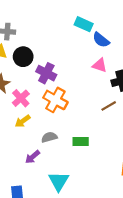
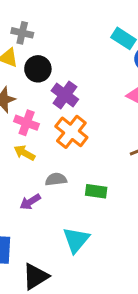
pink cross: (21, 98) -> (27, 123), turned -36
yellow arrow: (23, 121) -> (24, 153), turned 56
cyan triangle: (59, 181) -> (76, 240), moved

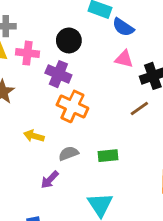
black circle: (38, 69) -> (69, 40), moved
pink cross: (27, 123) -> (27, 53), moved

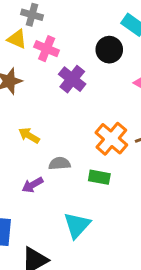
black circle: (69, 40) -> (109, 50), moved
orange cross: (72, 106) -> (111, 139), moved

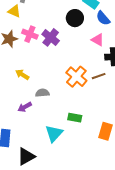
pink cross: (47, 49) -> (30, 34), moved
green rectangle: (99, 177) -> (75, 118), moved

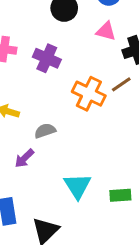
purple cross: (51, 37) -> (47, 58), moved
green rectangle: (75, 118) -> (120, 195), moved

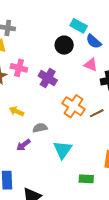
brown line: (121, 84) -> (97, 113), moved
cyan triangle: (78, 186) -> (63, 150), moved

